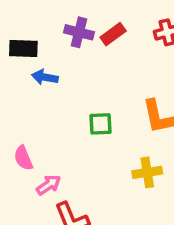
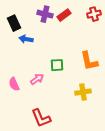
black rectangle: (23, 48) -> (14, 23), turned 63
pink arrow: (48, 185) -> (37, 79), moved

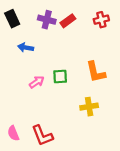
black rectangle: (14, 23) -> (12, 19), moved
pink arrow: (37, 79) -> (37, 82), moved
pink semicircle: (14, 84) -> (13, 133), moved

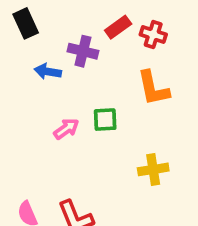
purple cross: (47, 20) -> (83, 51), moved
red cross: (101, 20) -> (153, 35), moved, turned 32
orange L-shape: (96, 72) -> (153, 88), moved

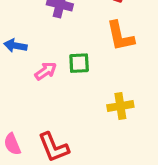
blue arrow: (48, 71) -> (15, 46), moved

